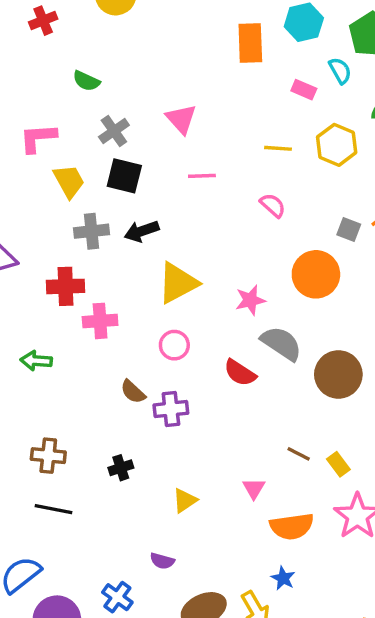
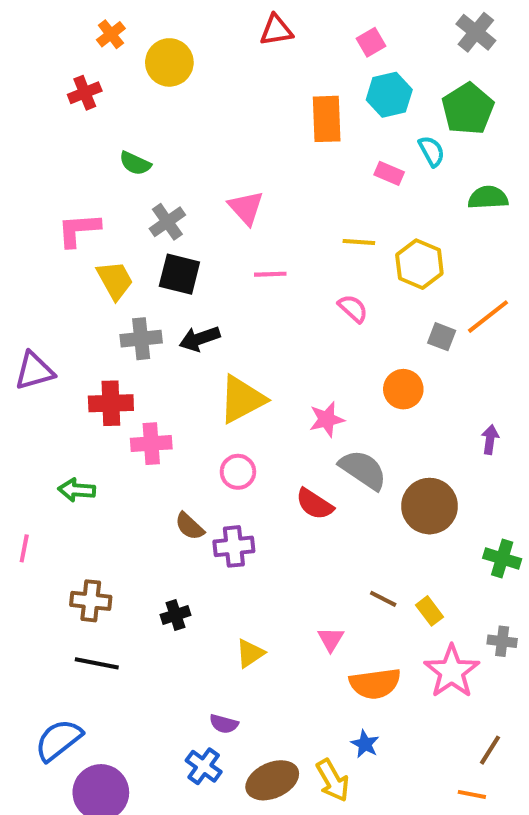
yellow hexagon: (337, 145) -> (419, 264), moved
orange circle: (316, 274) -> (403, 389), size x0.7
blue cross: (117, 597) -> (204, 766), moved

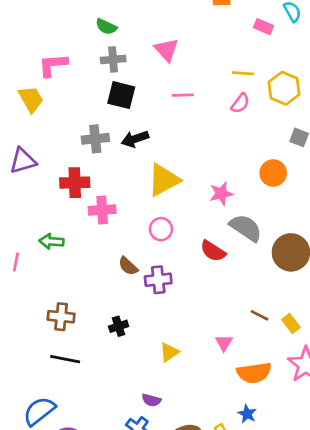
green semicircle: (135, 163) -> (106, 27), moved
gray cross: (167, 222) -> (113, 59), turned 30
yellow trapezoid: (115, 280) -> (31, 99), moved
pink semicircle: (353, 308) -> (240, 103), moved, turned 85
pink line: (24, 548) -> (16, 262), moved

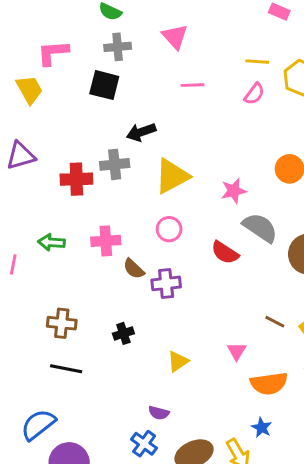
black square: (121, 95) -> (104, 85), moved
gray cross: (95, 139) -> (115, 164), moved
pink cross: (102, 210) -> (106, 241), moved

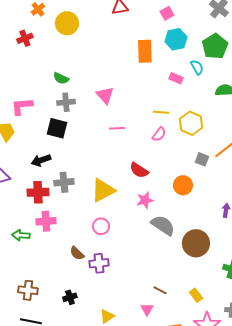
black arrow: (141, 132) -> (41, 160), moved
pink cross: (106, 241) -> (46, 221), moved
red semicircle: (225, 253) -> (139, 170), moved
brown line: (275, 322) -> (160, 290), moved

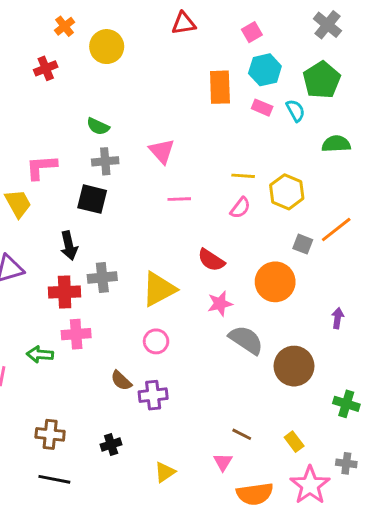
pink rectangle: (176, 78) -> (262, 108), moved
black arrow: (41, 160) -> (69, 246), turned -84
orange circle: (183, 185) -> (275, 282), size x1.4

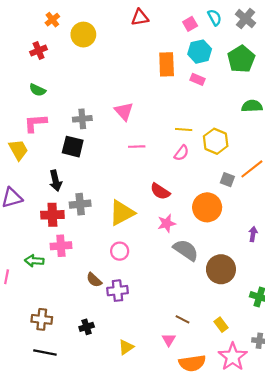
cyan semicircle: (295, 110) -> (215, 17), moved
green semicircle: (98, 126) -> (37, 90), moved

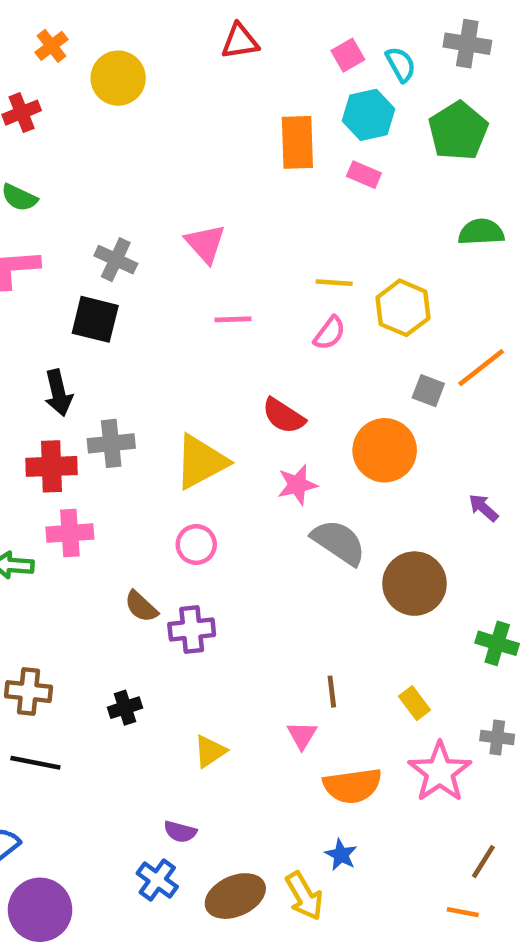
cyan semicircle: (215, 17) -> (401, 64), moved
gray cross: (246, 19) -> (467, 44), turned -30
gray cross: (82, 119) -> (116, 260), turned 30
purple arrow: (253, 234) -> (483, 508), turned -56
brown line: (183, 319) -> (332, 692), turned 56

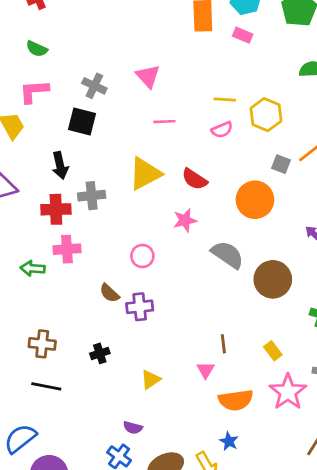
pink semicircle: (329, 333) -> (222, 130), turned 30
yellow triangle: (201, 462) -> (145, 174), moved
pink star: (297, 485) -> (185, 220), moved

